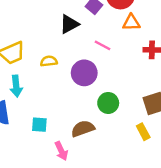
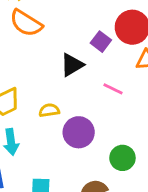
purple circle: (84, 73) -> (79, 132), moved

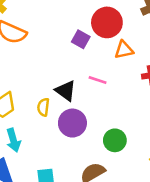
black triangle: (72, 65) -> (66, 91), moved, turned -45
yellow semicircle: (49, 110) -> (43, 107), turned -66

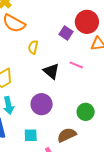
yellow semicircle: (43, 107) -> (33, 47), moved
purple circle: (72, 123) -> (42, 104), moved

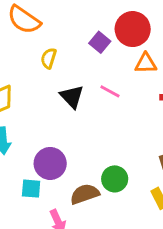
purple circle: (42, 104) -> (50, 163), moved
green circle: (86, 112) -> (115, 179), moved

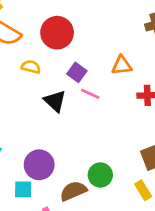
red circle: (133, 29) -> (57, 33), moved
purple square: (100, 42) -> (77, 72), moved
yellow semicircle: (49, 58) -> (31, 67), turned 90

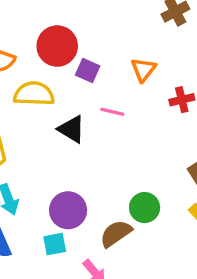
orange triangle: (122, 65) -> (143, 70), turned -35
yellow semicircle: (31, 67) -> (34, 94), size x1.6
purple square: (77, 72) -> (88, 71), moved

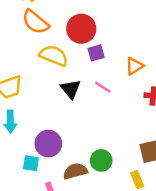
purple square: (88, 71) -> (96, 53), turned 30

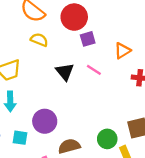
yellow semicircle: (54, 56) -> (39, 40), moved, size x0.7
green circle: (101, 160) -> (107, 139), moved
cyan square: (31, 163) -> (20, 138), moved

